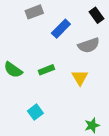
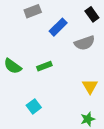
yellow triangle: (80, 78) -> (90, 86), moved

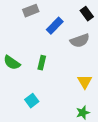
green rectangle: (44, 66) -> (42, 63), turned -56

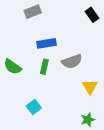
blue rectangle: (55, 26) -> (46, 43), moved, turned 36
gray semicircle: (80, 41) -> (72, 61), moved

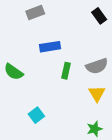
gray semicircle: (72, 61) -> (97, 66), moved
green rectangle: (44, 67) -> (66, 71), moved

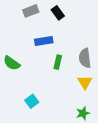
black rectangle: (99, 16) -> (58, 13), moved
gray semicircle: (97, 66) -> (85, 58), turned 102

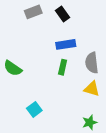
blue rectangle: (44, 41) -> (66, 44), moved
yellow triangle: (85, 82) -> (92, 89), turned -42

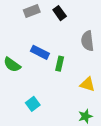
blue rectangle: (66, 44) -> (40, 52), moved, turned 36
gray semicircle: (92, 63) -> (87, 41), moved

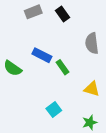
green rectangle: (60, 64) -> (63, 67), turned -48
cyan square: (33, 104) -> (54, 109), moved

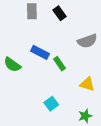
gray rectangle: (33, 12) -> (32, 11), turned -70
gray semicircle: (92, 43) -> (87, 41), turned -102

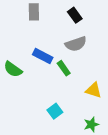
black rectangle: (60, 13) -> (75, 15), moved
gray semicircle: (87, 41) -> (76, 44), moved

